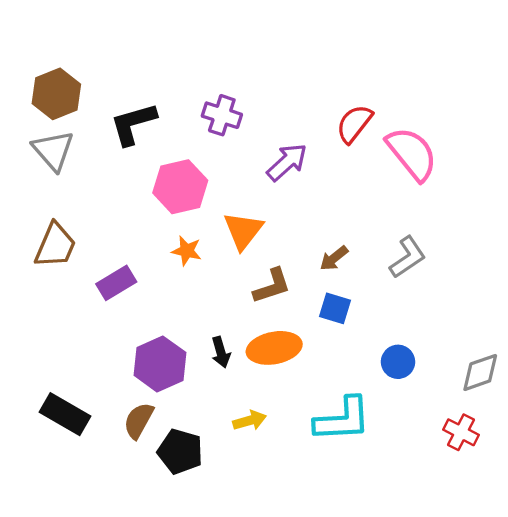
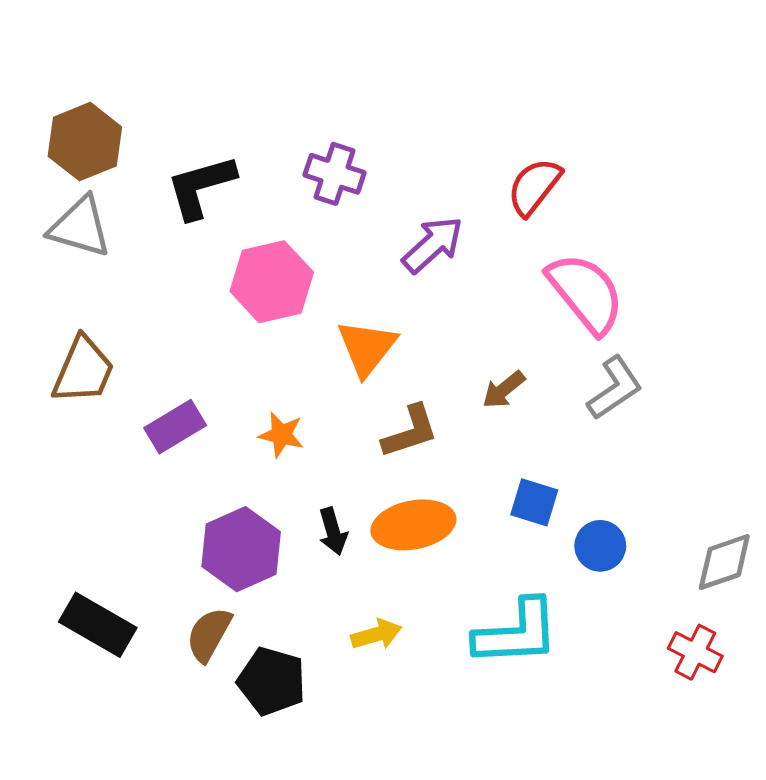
gray triangle: (53, 150) -> (80, 227), turned -33
pink semicircle: (412, 154) -> (586, 293), moved
orange star: (187, 251) -> (281, 435), moved
blue square: (335, 308) -> (534, 502), moved

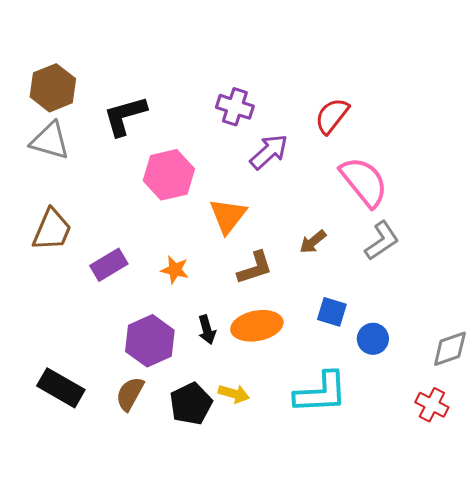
purple cross: (335, 174) -> (235, 107), moved
yellow arrow: (376, 634) -> (234, 394), turned 32
black pentagon: (272, 681) -> (191, 404), moved, turned 30

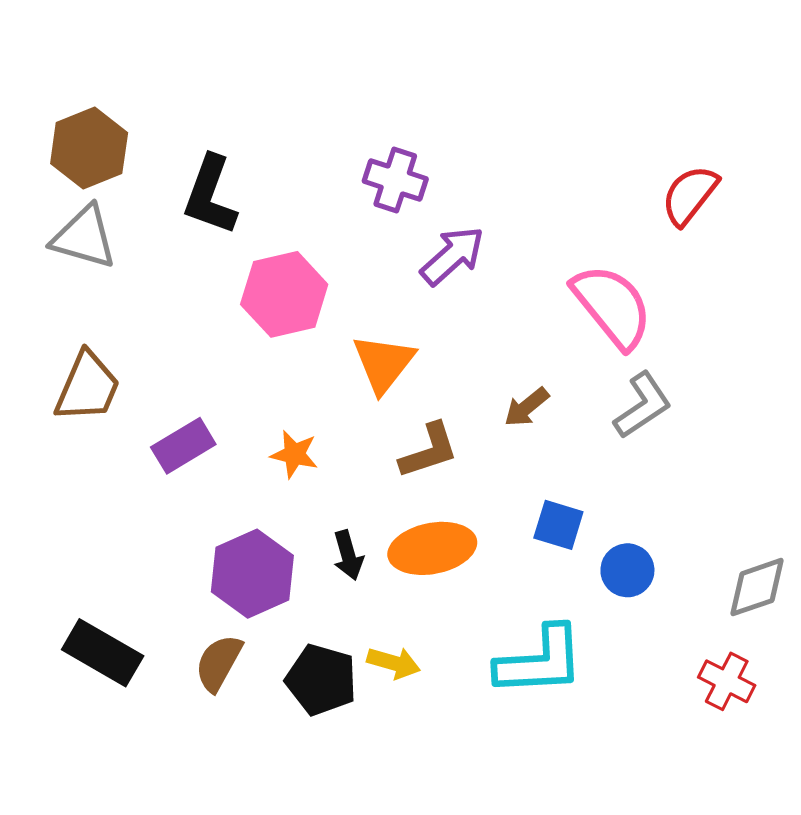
black L-shape: (125, 116) -> (210, 195), turned -54
red semicircle: (332, 116) -> (690, 195), moved
black pentagon: (191, 404) -> (321, 680), turned -30

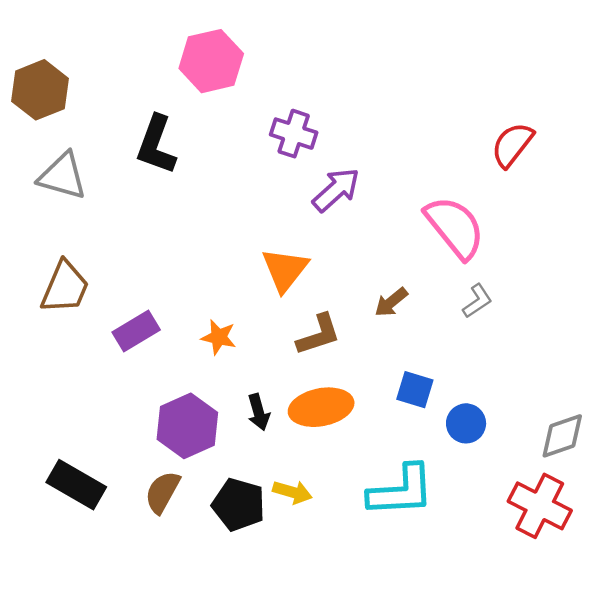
brown hexagon: (89, 148) -> (40, 90), moved
pink hexagon: (284, 294) -> (211, 61), moved
gray L-shape: (643, 405) -> (477, 301), size x0.7
red cross: (727, 681) -> (540, 506), size x1.5

